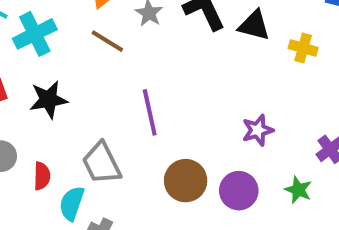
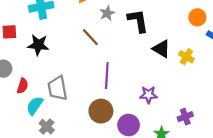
black triangle: (254, 25) -> (161, 49), moved
brown line: (107, 41) -> (90, 37), moved
purple line: (150, 112) -> (107, 76), moved

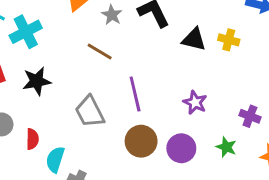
gray trapezoid: (57, 88) -> (90, 112), moved
purple star: (148, 95) -> (195, 102), turned -30
purple cross: (185, 117) -> (250, 116), turned -32

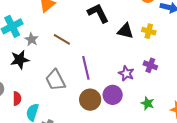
gray star: (112, 15) -> (32, 39), moved
purple cross: (250, 116) -> (150, 65), moved
purple circle: (181, 148) -> (113, 95), moved

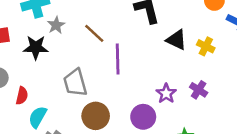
purple line: (86, 68) -> (118, 59), moved
brown circle: (90, 100) -> (96, 116), moved

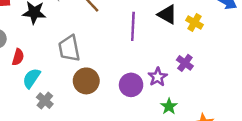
purple line: (118, 59) -> (133, 26), moved
purple star: (166, 93) -> (158, 77), moved

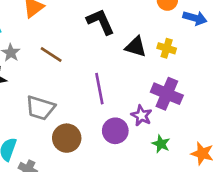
purple line: (133, 26) -> (99, 89), moved
gray trapezoid: (69, 48) -> (40, 108), turned -48
purple cross: (185, 63) -> (167, 94), size x1.6

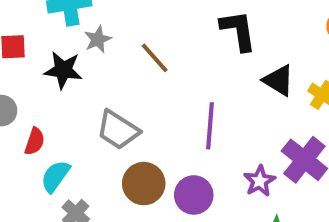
purple circle: (115, 131) -> (194, 195), moved

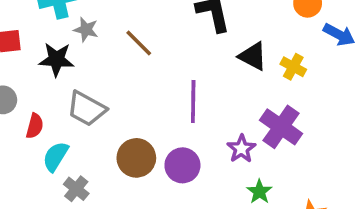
gray star: (98, 39) -> (86, 30), turned -30
gray trapezoid: (118, 130) -> (87, 109), moved

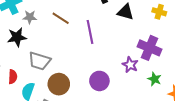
yellow cross: (293, 67) -> (159, 12), moved
purple line: (193, 102) -> (90, 32), moved
brown circle: (136, 158) -> (59, 84), moved
green star: (259, 192) -> (155, 79), moved

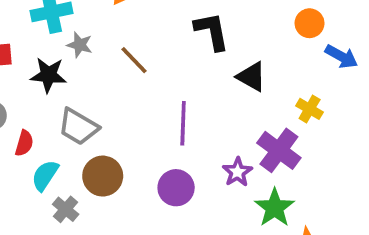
yellow cross: (159, 12) -> (310, 109), moved
purple line: (90, 32) -> (183, 123), moved
green star: (155, 79) -> (275, 208), size x1.5

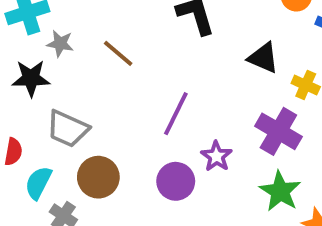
black triangle: (252, 77) -> (263, 58), moved
purple line: (183, 123) -> (176, 114), turned 30
purple star: (237, 172) -> (216, 156), moved

